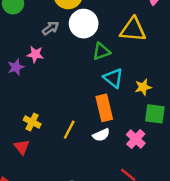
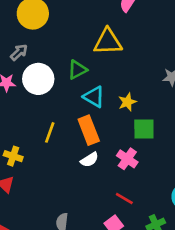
white circle: (84, 24) -> (38, 79), moved
yellow line: (69, 130) -> (50, 132), moved

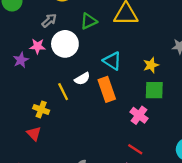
green triangle: (77, 70) -> (89, 21), moved
yellow star: (127, 102) -> (151, 65), moved
yellow line: (50, 132) -> (63, 92), moved, turned -48
white semicircle: (90, 160) -> (82, 79), moved

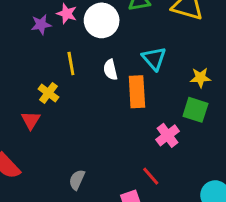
white semicircle: (82, 79) -> (110, 70), turned 91
yellow line: (63, 92) -> (71, 64), moved

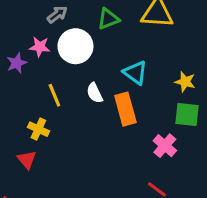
yellow star: (200, 78) -> (185, 82), turned 30

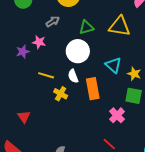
white circle: (75, 46) -> (78, 51), moved
cyan triangle: (135, 73) -> (113, 65), moved
yellow line: (54, 95) -> (46, 75), turned -56
yellow cross: (38, 129) -> (61, 94), moved

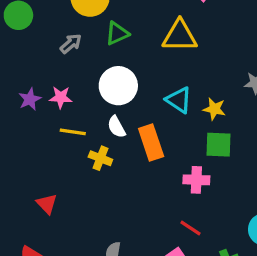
green triangle: (86, 27) -> (117, 33), moved
pink star: (39, 42) -> (61, 97), moved
pink cross: (117, 115) -> (196, 180), turned -35

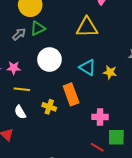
green triangle: (117, 33) -> (38, 28), moved
white semicircle: (117, 127) -> (20, 112), moved
green square: (218, 145) -> (116, 137), moved
yellow cross: (100, 158) -> (49, 107), moved

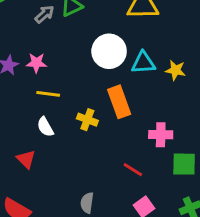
white circle: (49, 60) -> (109, 51), moved
cyan triangle: (88, 67) -> (143, 63), turned -36
red line: (97, 147) -> (133, 170), moved

